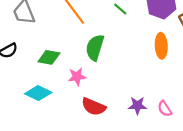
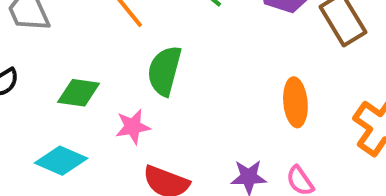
orange ellipse: (161, 46) -> (295, 102), moved

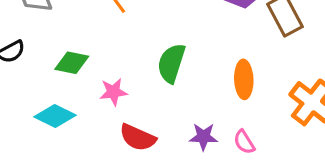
green semicircle: (164, 71) -> (171, 63), moved

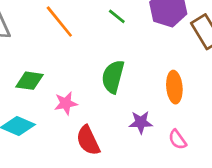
red semicircle: (138, 137) -> (88, 140), turned 44
purple star: (203, 137) -> (141, 122), moved

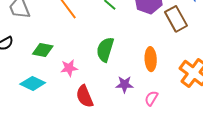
pink semicircle: (177, 139) -> (151, 98), turned 63

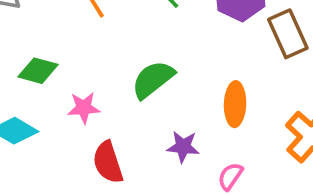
green semicircle: (105, 50) -> (153, 79), turned 30

